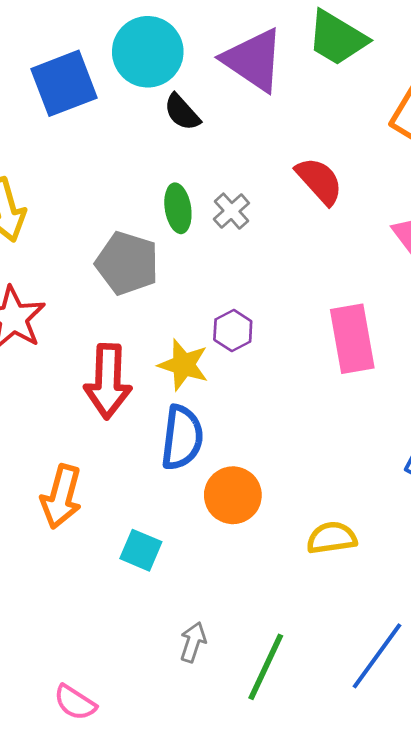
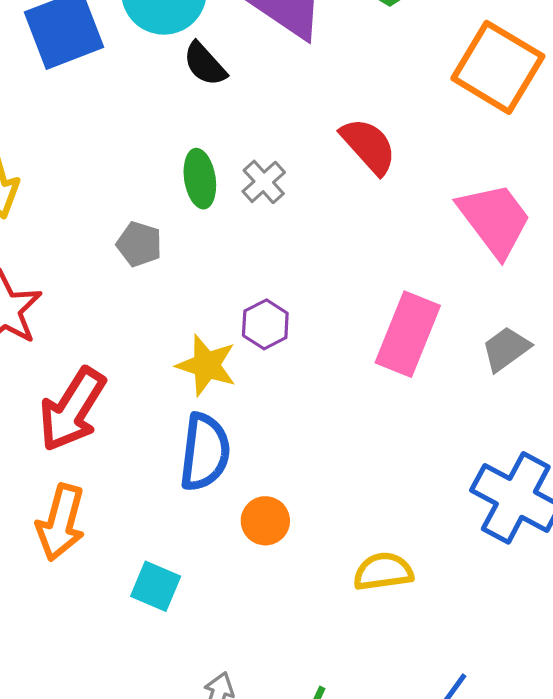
gray pentagon: (127, 263) -> (139, 244), size x0.6
pink rectangle: (352, 339) -> (408, 334), turned 32
red arrow: (108, 381) -> (72, 409), moved, turned 30
orange circle: (233, 495) -> (265, 521), size x0.7

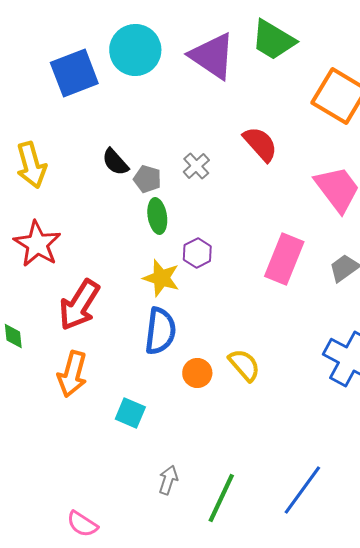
black semicircle: (205, 64) -> (115, 162), moved
green ellipse: (200, 179) -> (157, 216), moved
gray pentagon: (139, 244) -> (147, 179), moved
yellow semicircle: (383, 572) -> (244, 365), moved, turned 57

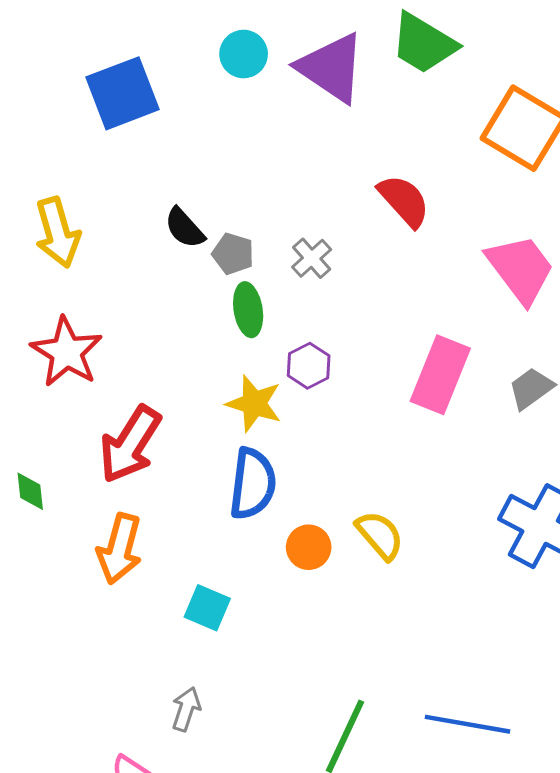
cyan circle: (135, 50) -> (244, 54), moved, size x0.6
gray cross: (196, 166) -> (312, 258), moved
gray arrow: (168, 480) -> (186, 709), moved
blue line: (302, 490) -> (467, 724), turned 64

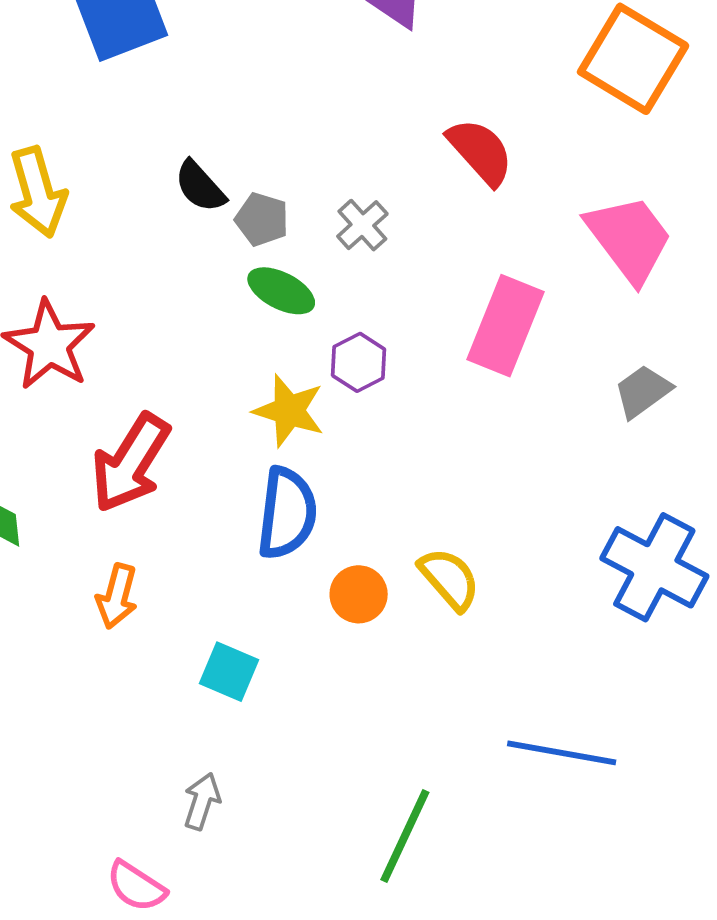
green ellipse: (248, 310) -> (281, 291), turned -54
pink rectangle: (440, 375) -> (505, 326), moved
orange arrow: (120, 549) -> (117, 596), size x0.7
blue line: (467, 724) -> (562, 753), moved

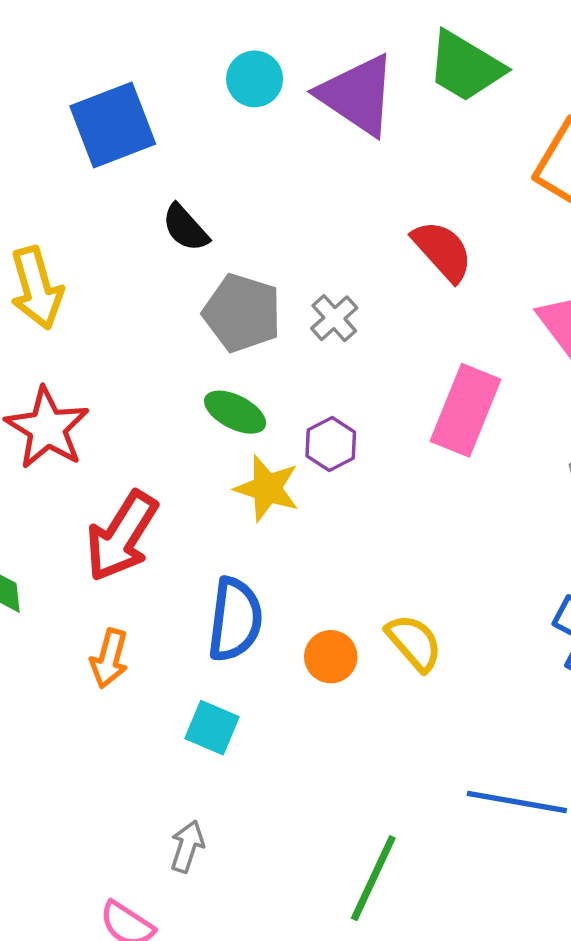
black semicircle: (200, 186) -> (185, 228), moved
gray pentagon: (262, 219) -> (242, 313), size x1.6
green ellipse: (281, 291) -> (235, 412), moved
blue semicircle: (287, 513) -> (235, 619), moved

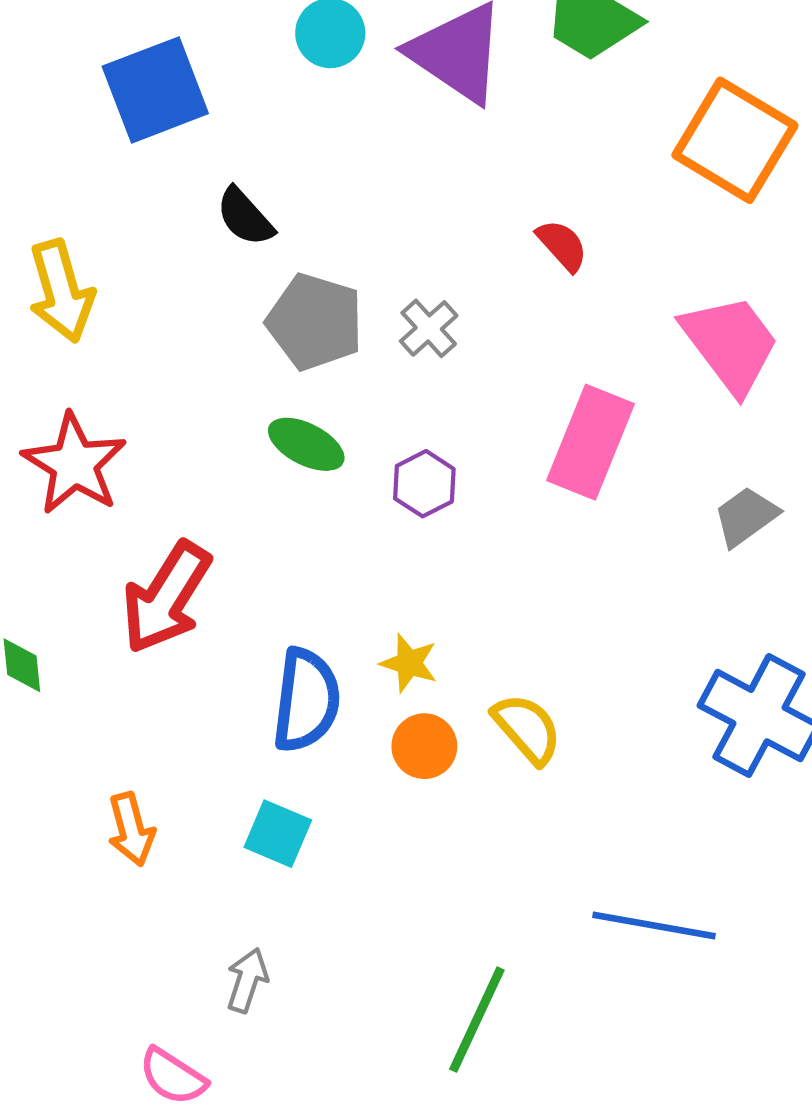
red semicircle: (442, 251) -> (562, 245), size x0.7
yellow star: (267, 488) -> (409, 663), moved, size x0.7
orange arrow: (109, 658) -> (131, 829), moved, turned -30

